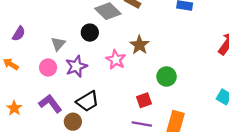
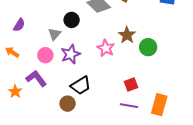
black circle: (90, 33) -> (72, 20), moved
green circle: (167, 77) -> (148, 47), moved
purple L-shape: (50, 104) -> (36, 78), moved

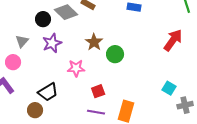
black circle: (72, 20) -> (43, 19), moved
pink star: (106, 48) -> (76, 68), moved, turned -30
purple star: (71, 54) -> (52, 43), moved

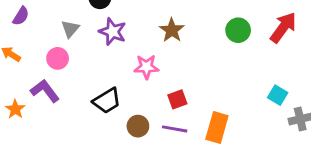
purple star: (52, 43) -> (113, 32), turned -30
green circle: (115, 54) -> (238, 30), moved
brown circle: (35, 110) -> (138, 126), moved

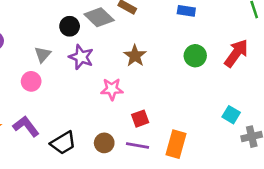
purple L-shape: (45, 91) -> (26, 126), moved
black trapezoid: (107, 101) -> (63, 143), moved

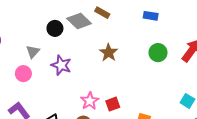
purple star: (81, 57) -> (61, 65), moved
pink star: (112, 89) -> (90, 101), moved, turned -30

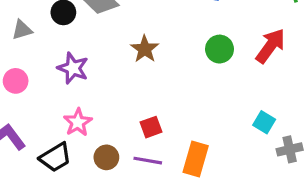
gray triangle: (33, 52) -> (22, 30), moved, turned 32
pink star: (90, 101) -> (78, 122), moved

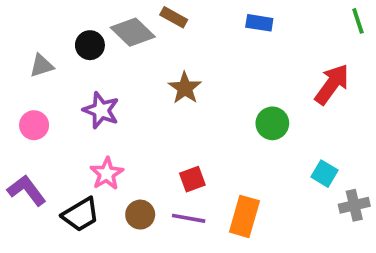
green circle: (220, 49) -> (272, 123), moved

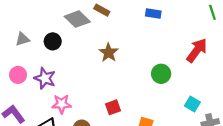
black circle: (90, 45) -> (53, 41), moved
purple star: (101, 110) -> (45, 78), moved
pink star: (107, 174) -> (62, 104), turned 30

